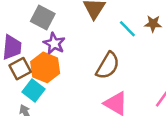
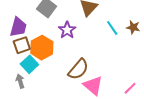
purple star: (54, 43) -> (67, 30), moved
brown semicircle: (108, 66) -> (78, 69), moved

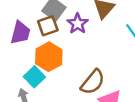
purple star: (67, 30) -> (78, 24), moved
brown square: (22, 45) -> (48, 26), moved

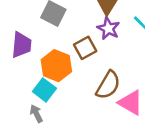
purple star: (78, 24) -> (108, 28), moved
brown square: (48, 26) -> (85, 48), moved

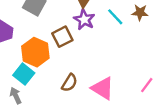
brown semicircle: (108, 85) -> (69, 83), moved, size x0.7

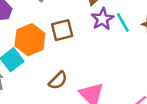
purple star: (84, 20) -> (102, 19), moved

